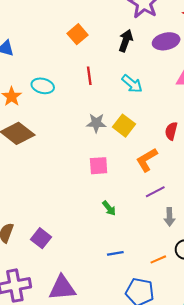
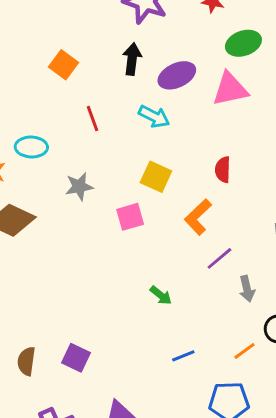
purple ellipse: (166, 41) -> (177, 75), moved
gray star: (96, 123) -> (79, 187), moved
pink square: (99, 166) -> (130, 217), moved

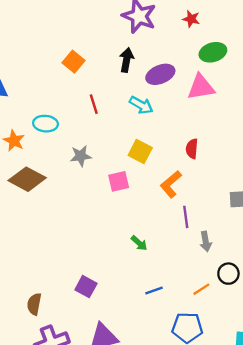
purple line: (219, 258) -> (186, 217), turned -60
purple square: (76, 358) -> (86, 287), moved
brown semicircle: (26, 361) -> (34, 304), moved

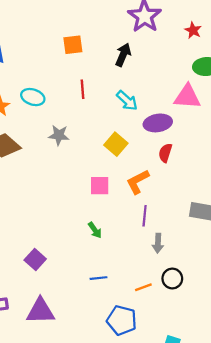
orange square: (74, 62) -> (73, 45), turned 30
purple ellipse: (160, 74) -> (158, 123), moved
pink square: (119, 181) -> (100, 186), moved

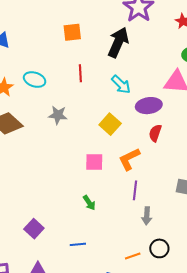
black arrow: (123, 55) -> (118, 42), size x1.4
blue line: (98, 278) -> (78, 244), moved

